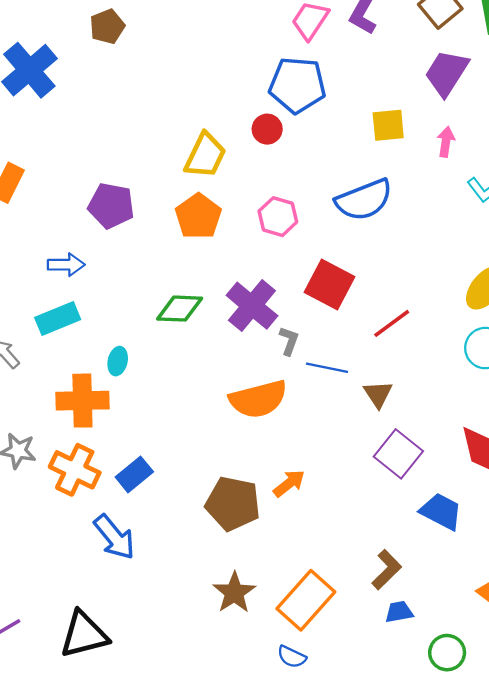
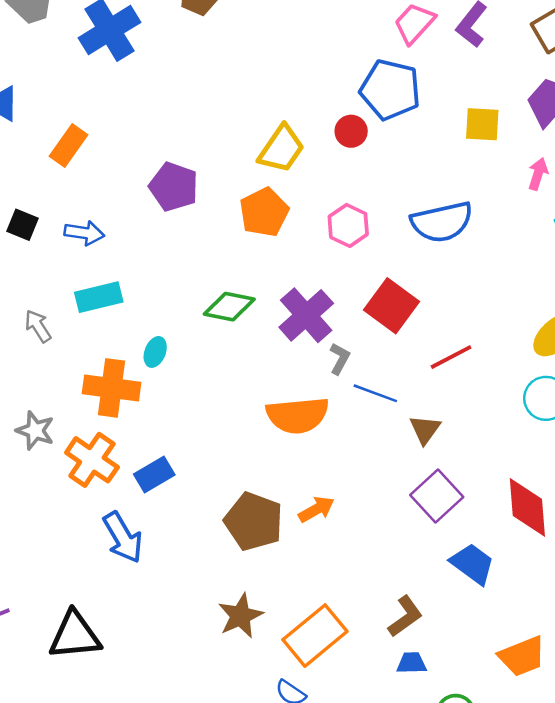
yellow square: (388, 125) -> (482, 124), moved
blue arrow: (66, 265) -> (84, 233), moved

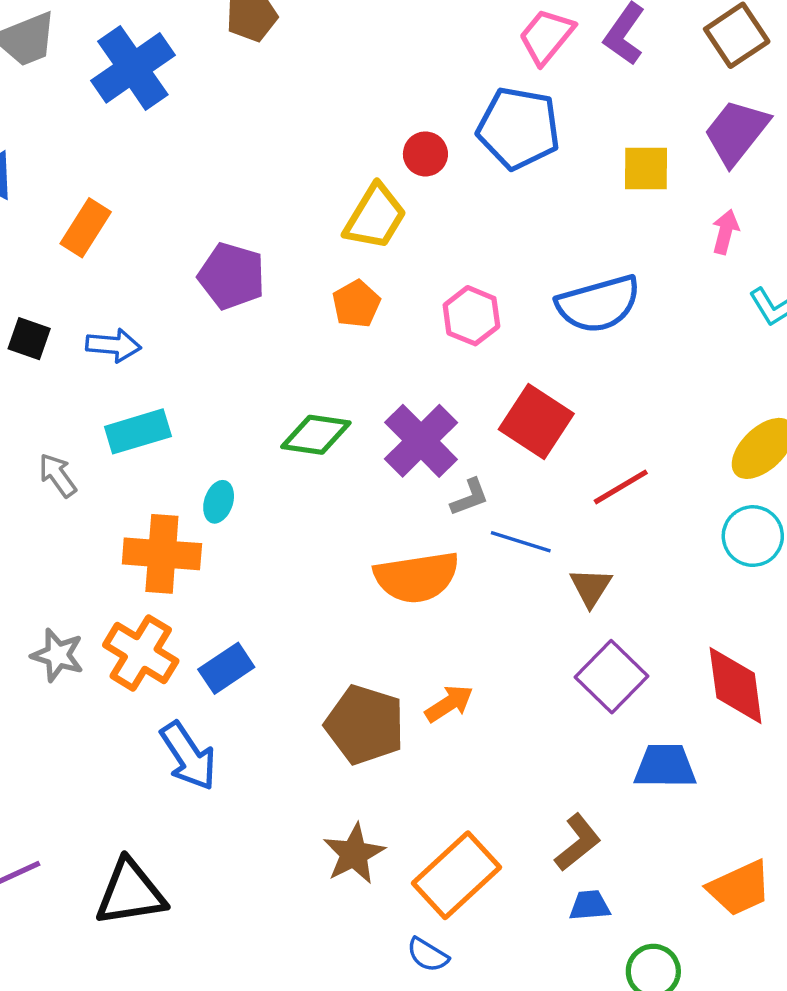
red circle: (351, 131) -> (425, 154), moved
orange pentagon: (264, 212) -> (356, 304), size x0.7
gray L-shape: (340, 359) -> (470, 497), turned 44
gray star: (35, 430) -> (58, 655), moved
blue trapezoid: (472, 564) -> (665, 766), turned -33

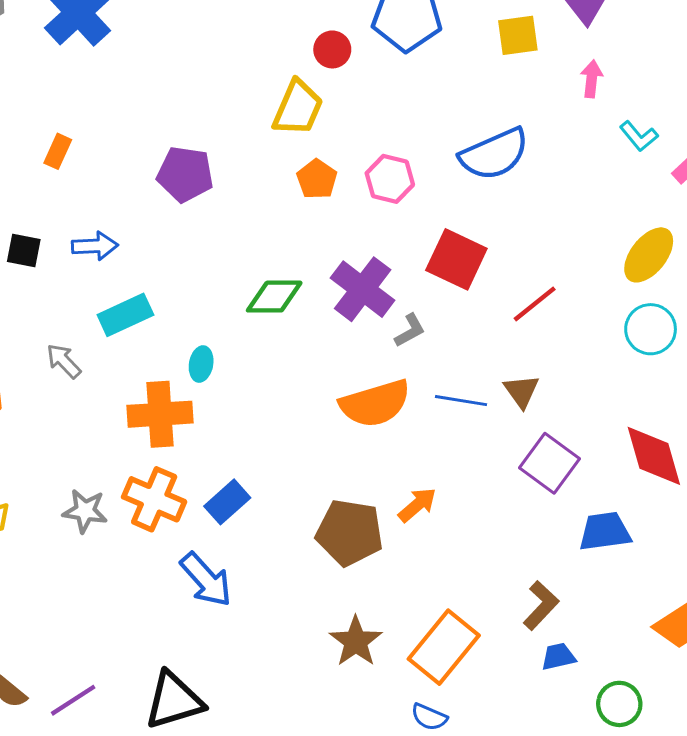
orange rectangle: (86, 228) -> (58, 151), size x0.7
orange pentagon: (356, 304) -> (317, 179), moved
blue line: (521, 542) -> (461, 401), moved

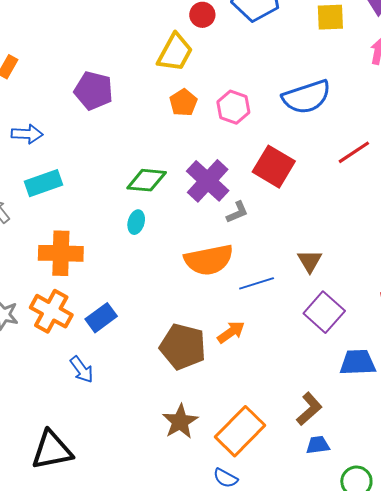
red line: (535, 304) -> (354, 152), moved
cyan ellipse: (201, 364) -> (136, 222), moved
blue line: (461, 401) -> (257, 283), moved, turned -32
blue arrow: (206, 580) -> (82, 370), size x0.7

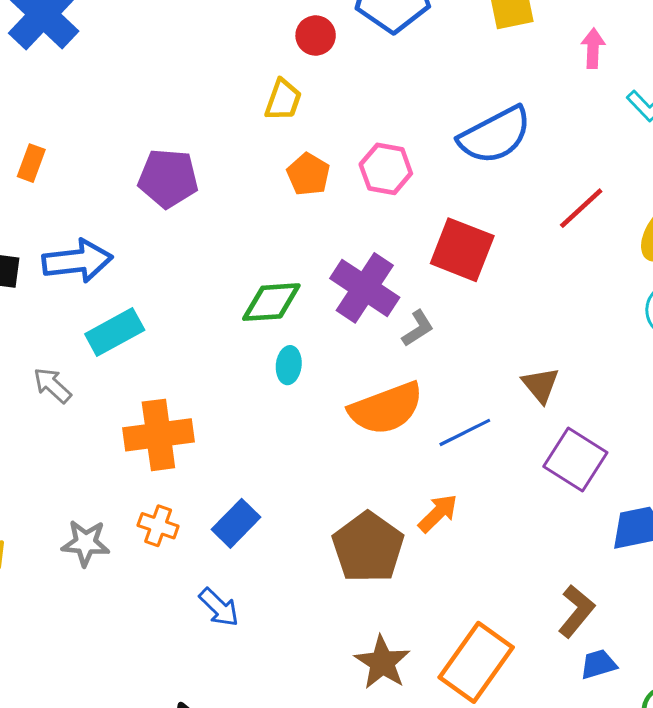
yellow trapezoid: (175, 52) -> (283, 100), size x0.7
blue arrow: (27, 134) -> (77, 261), size x1.4
cyan ellipse: (136, 222) -> (289, 365), moved
orange cross: (51, 311) -> (158, 526), size x0.6
brown pentagon: (183, 347) -> (368, 547), turned 30

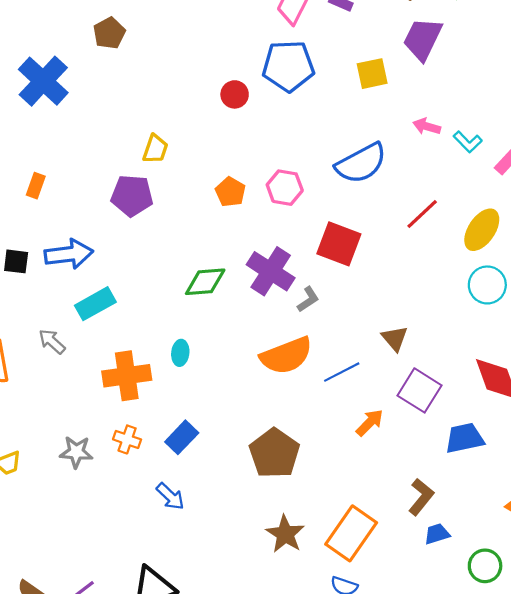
pink arrow: (593, 48) -> (427, 126), moved, turned -76
yellow trapezoid: (283, 100) -> (155, 149), moved
cyan ellipse: (289, 365) -> (180, 353), moved
orange arrow: (438, 513) -> (370, 423), moved

